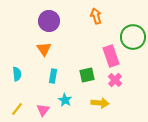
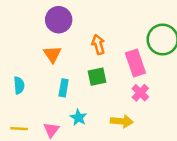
orange arrow: (96, 16) -> (98, 44), moved
green square: (87, 75) -> (97, 77), moved
yellow line: (17, 109) -> (19, 129), turned 56

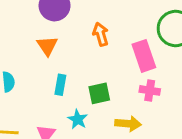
green square: (97, 77) -> (99, 93), moved
pink cross: (140, 93) -> (150, 90), turned -35

